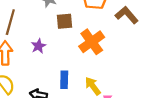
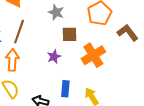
purple star: (39, 46) -> (54, 57), moved

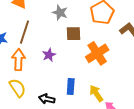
purple star: (54, 57) -> (49, 55), moved

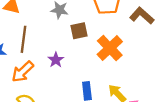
orange arrow: (19, 60) -> (23, 72), turned -125

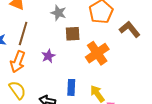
orange arrow: (23, 72) -> (18, 62), turned -35

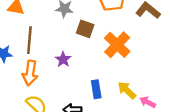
brown square: (73, 34) -> (85, 29), turned 35

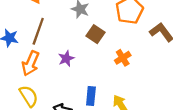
orange cross: (117, 45) -> (123, 58), size x0.6

